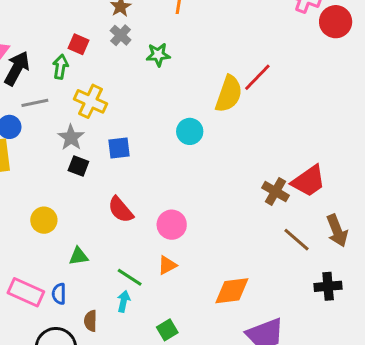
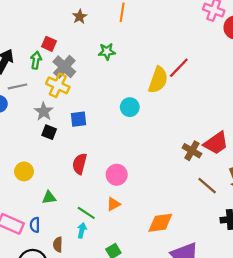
gray cross: (121, 35) -> (64, 67), moved, size x1.5
red semicircle: (121, 210) -> (80, 164), turned 54

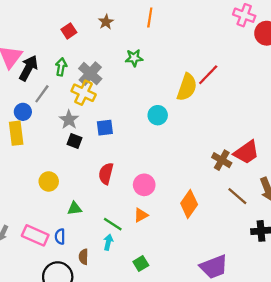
red square: (49, 44) -> (69, 31), moved, turned 32
gray line: (17, 86) -> (42, 94), turned -42
orange diamond: (160, 223) -> (189, 204), moved, turned -48

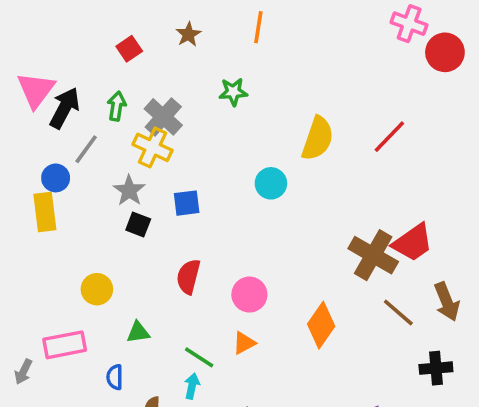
red line: (208, 75) -> (389, 137), moved
brown cross: (222, 160) -> (373, 255), size x1.5
pink rectangle: (35, 235) -> (65, 345), moved, turned -35

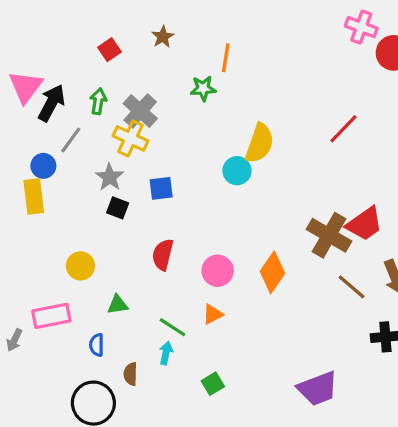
orange line: (258, 27) -> (226, 58), moved
yellow semicircle: (318, 138) -> (260, 143), moved
orange diamond: (321, 325) -> (272, 272), moved

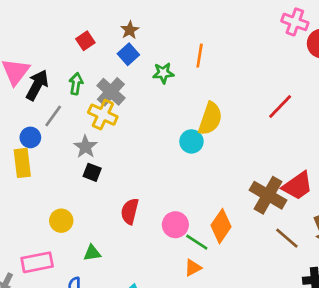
orange line: (226, 58) -> (200, 56), moved
blue square: (161, 188) -> (128, 54), moved, turned -35
orange triangle: (213, 314) -> (193, 268), moved
green line: (172, 327) -> (197, 242), moved

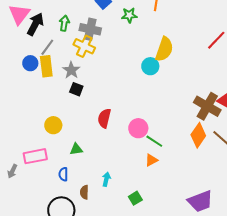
gray cross: (111, 92) -> (90, 29), turned -30
yellow rectangle: (22, 163) -> (46, 66), moved
orange diamond: (221, 226) -> (198, 135), moved

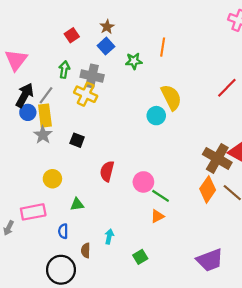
black arrow: (35, 24) -> (25, 95), moved
yellow semicircle: (164, 49) -> (171, 97), turned -45
gray star: (71, 70) -> (43, 135), moved

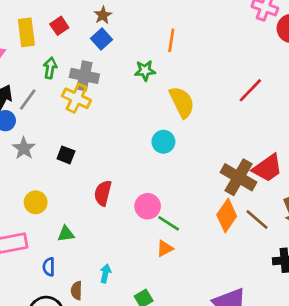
green star: (134, 61) -> (145, 71), moved
yellow rectangle: (45, 116) -> (26, 32), moved
cyan circle: (156, 116) -> (163, 142), moved

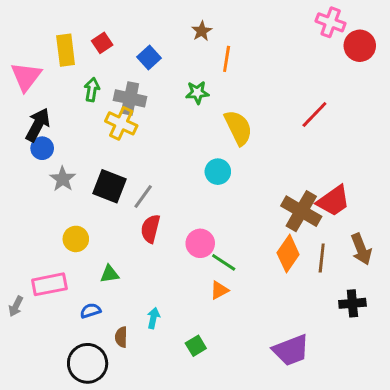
brown star: (103, 15) -> (202, 31), moved
gray line: (28, 100) -> (143, 196), moved
black square: (66, 155) -> (109, 186), size x1.6
brown line: (257, 219) -> (322, 258), turned 55
blue semicircle: (49, 267) -> (90, 311), turned 72

